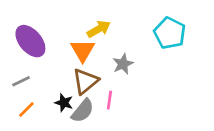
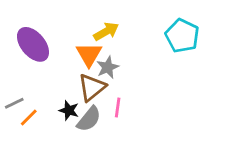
gray star: (123, 64) -> (108, 67), moved
gray line: (21, 81) -> (14, 103), moved

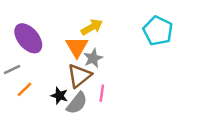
gray line: (14, 103) -> (12, 69), moved
orange line: (29, 118) -> (25, 89), moved

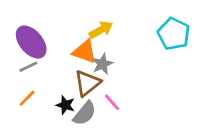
orange triangle: (77, 47) -> (85, 52), turned -40
gray line: (12, 69) -> (28, 67), moved
pink line: (102, 93) -> (112, 102), turned -49

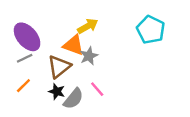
brown triangle: (87, 83) -> (59, 67), moved

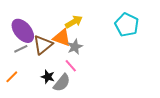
brown triangle: (59, 67) -> (43, 45), moved
orange line: (23, 86) -> (12, 77), moved
pink line: (97, 89) -> (71, 66), moved

